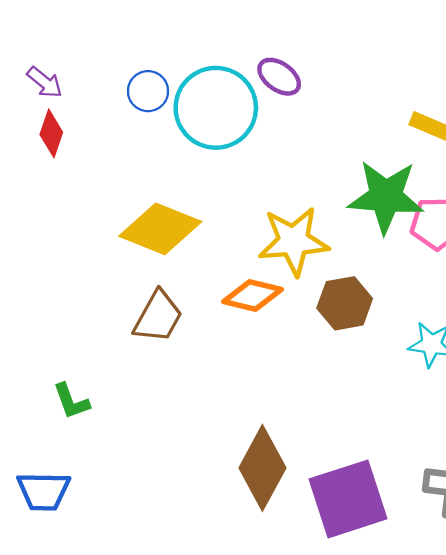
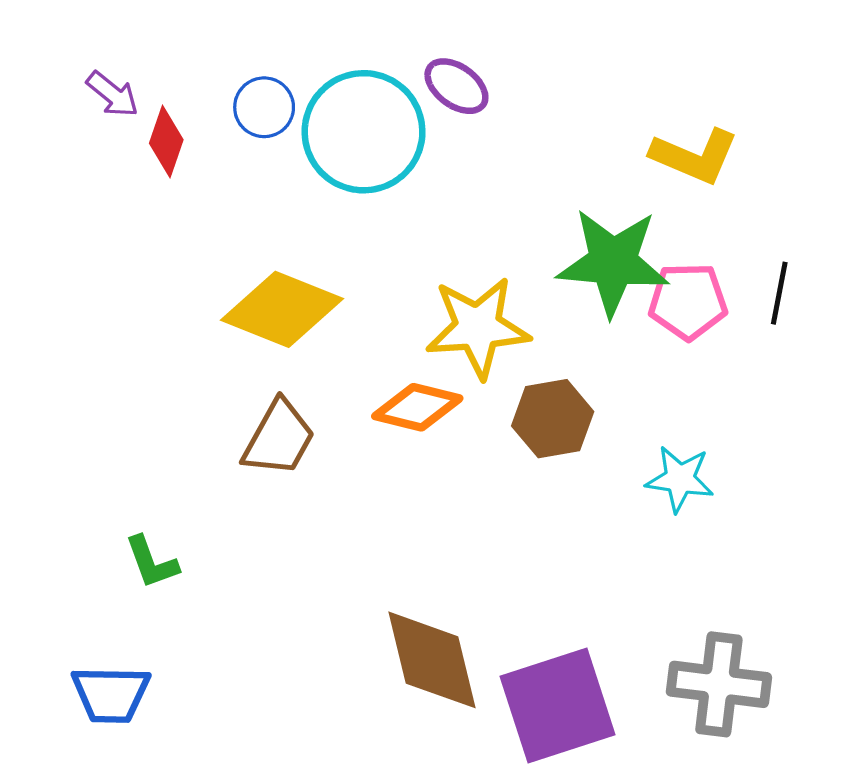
red diamond: (51, 133) -> (166, 142), moved
brown diamond: (262, 468) -> (432, 660), turned -42

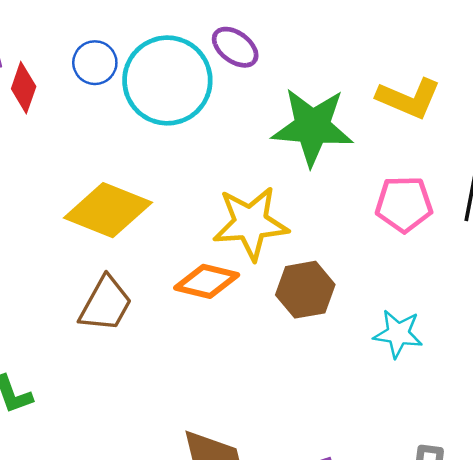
green star: (613, 262) -> (312, 127), moved

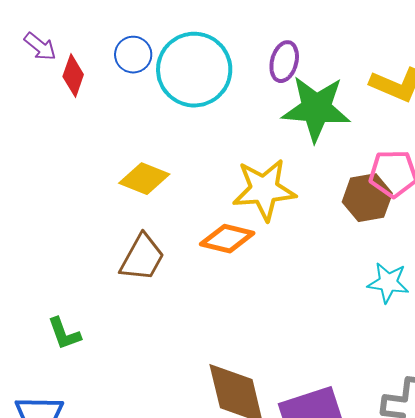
purple ellipse: (235, 47) -> (284, 62), moved, turned 69
yellow diamond: (108, 210) -> (144, 179), size x0.7
brown hexagon: (305, 290) -> (367, 198), moved

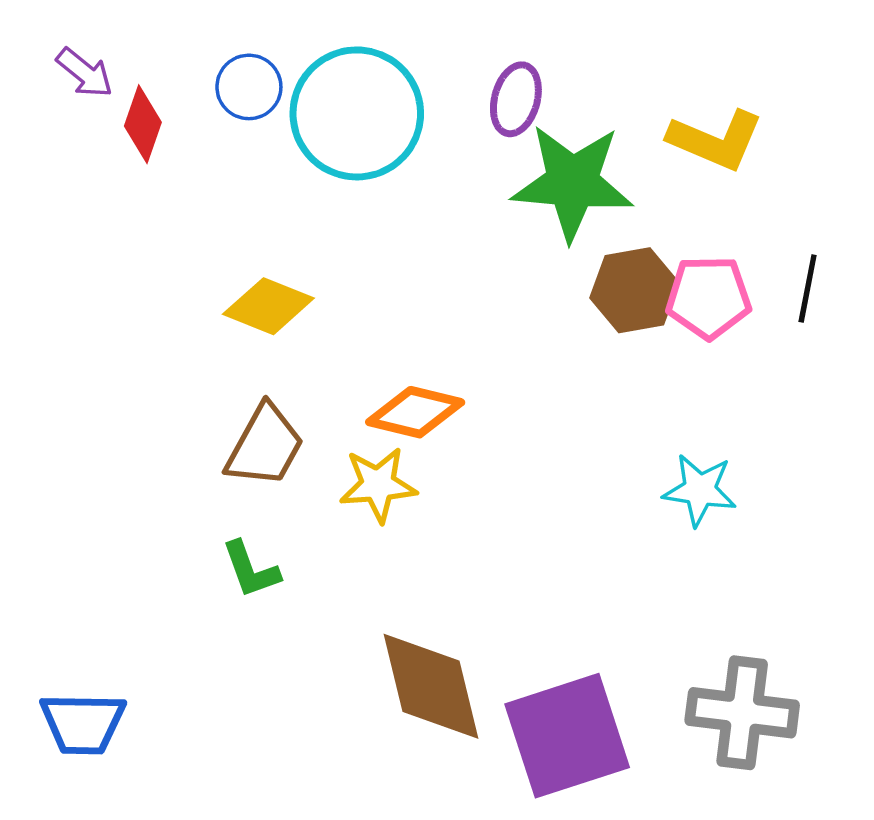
yellow star: (264, 190) -> (378, 485), moved, size x0.7
brown hexagon: (367, 198) -> (634, 290), moved
green L-shape: (64, 334) -> (251, 570), moved

